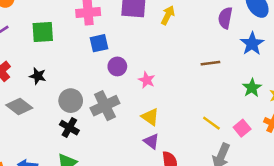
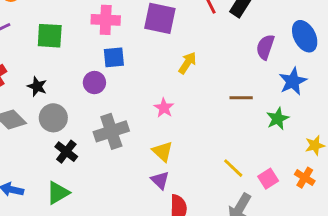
yellow arrow: (168, 15) -> (187, 63), moved
purple circle: (117, 66) -> (94, 83), moved
green star: (252, 88) -> (278, 119), moved
gray circle: (71, 101) -> (53, 118), moved

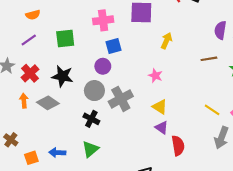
purple semicircle: (265, 47) -> (220, 30), moved
black star: (37, 87) -> (63, 76), size x1.5
gray circle: (53, 118) -> (94, 91), moved

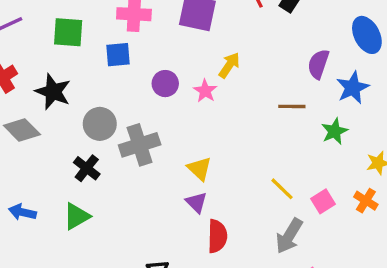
blue square: (113, 46) -> (118, 55), moved
purple circle: (103, 66) -> (165, 84), moved
pink star: (155, 76) -> (205, 91), moved

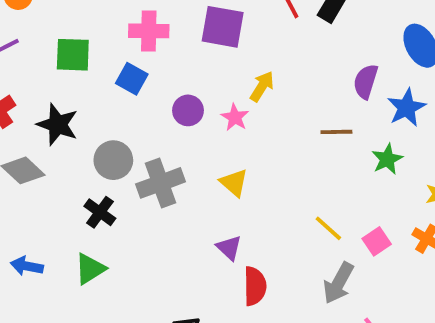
blue square: (118, 55) -> (132, 79), turned 36
yellow triangle: (199, 169) -> (234, 183), moved

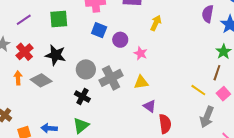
blue square: (132, 79) -> (99, 30), moved
pink star: (235, 117) -> (141, 53), moved
brown line: (336, 132) -> (217, 73), moved, turned -63
yellow triangle: (234, 183) -> (141, 82), moved, turned -42

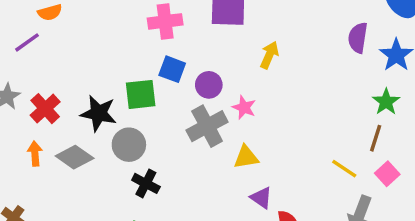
green square: (59, 19) -> (141, 94), moved
purple line: (24, 20) -> (27, 42), moved
gray circle: (86, 69) -> (129, 145), moved
gray cross: (111, 78) -> (207, 126), moved

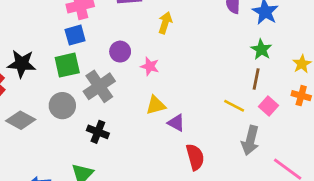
blue square: (172, 69) -> (75, 35), moved, turned -30
black star: (98, 113) -> (22, 64), moved
gray cross: (207, 126) -> (99, 86), moved
black cross: (146, 183) -> (98, 132), moved
purple triangle: (261, 198) -> (176, 123), moved

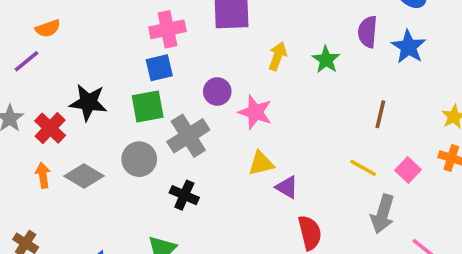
green star: (261, 49) -> (326, 60), moved
pink star: (150, 66) -> (255, 112), size x1.4
brown line: (256, 79) -> (380, 114), moved

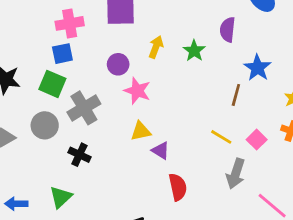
blue star: (408, 47) -> (258, 68), moved
purple circle: (217, 92) -> (118, 64), moved
green square: (148, 106) -> (52, 84), turned 32

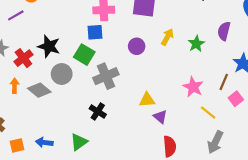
pink star: (137, 91) -> (193, 87), moved
gray circle: (45, 125) -> (62, 74), moved
pink square: (257, 140) -> (236, 99), moved

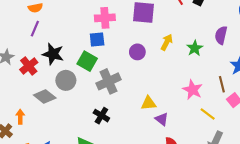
purple line: (16, 15) -> (35, 29), moved, turned -35
brown line: (224, 82) -> (222, 84), turned -35
orange arrow: (15, 86) -> (20, 117), moved

